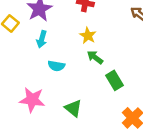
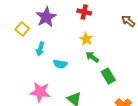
cyan arrow: (42, 39) -> (40, 49), moved

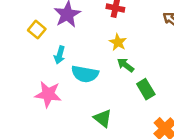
cyan semicircle: (60, 64) -> (85, 74), size x1.5
pink star: (40, 92) -> (48, 94), moved

